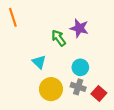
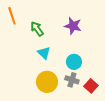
green arrow: (59, 38) -> (37, 29), moved
cyan triangle: (39, 62) -> (44, 53), moved

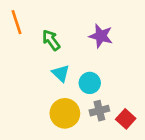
cyan circle: (74, 62) -> (90, 83), moved
gray cross: (72, 80) -> (99, 111), turned -32

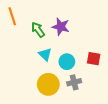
purple star: (101, 36) -> (61, 27), moved
red square: (126, 119) -> (94, 59), moved, turned -32

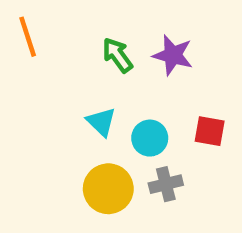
purple star: (61, 27) -> (173, 55), moved
green arrow: (38, 30) -> (117, 55), moved

